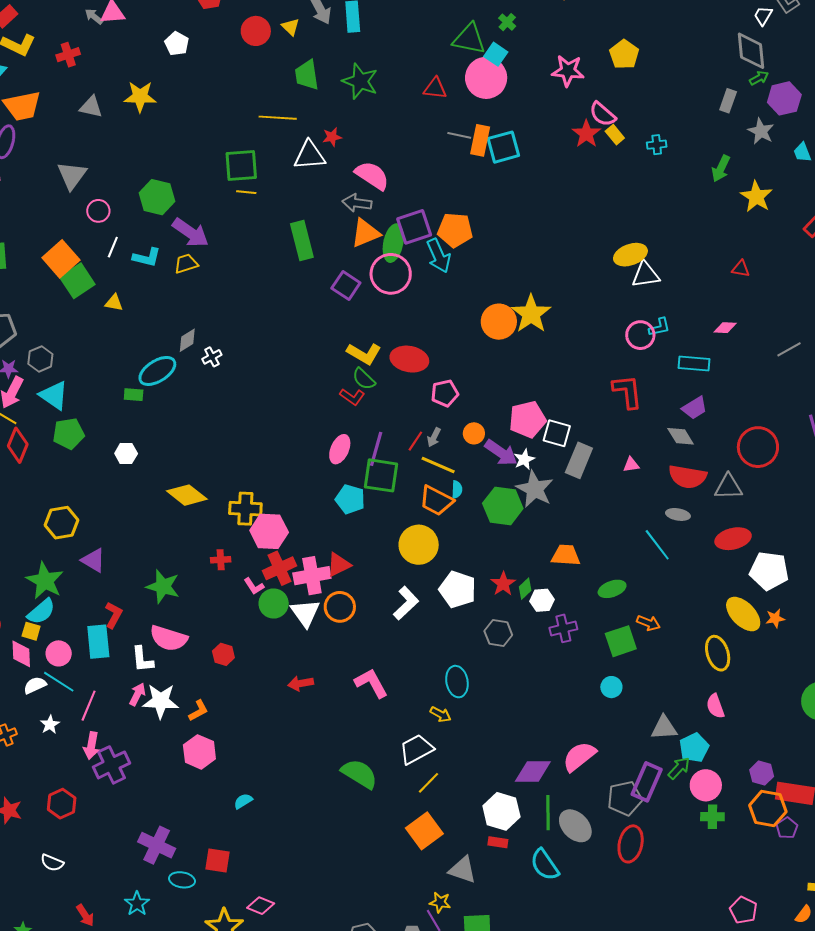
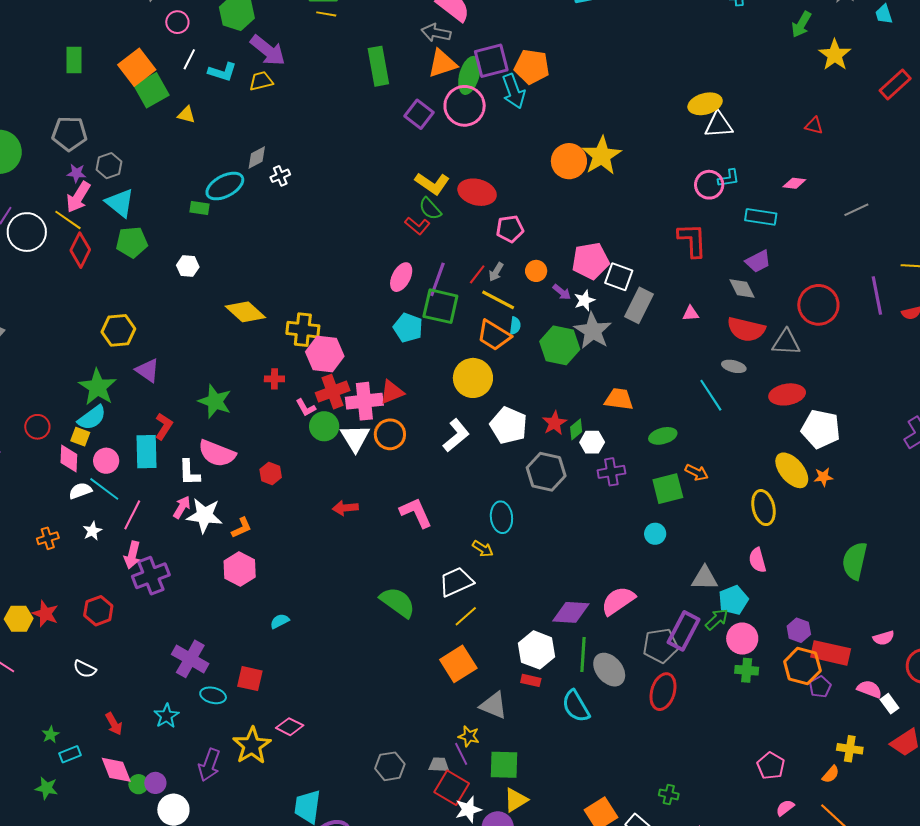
purple arrow: (501, 453) -> (562, 292), size x0.6
gray hexagon: (498, 633) -> (546, 472), size x1.4

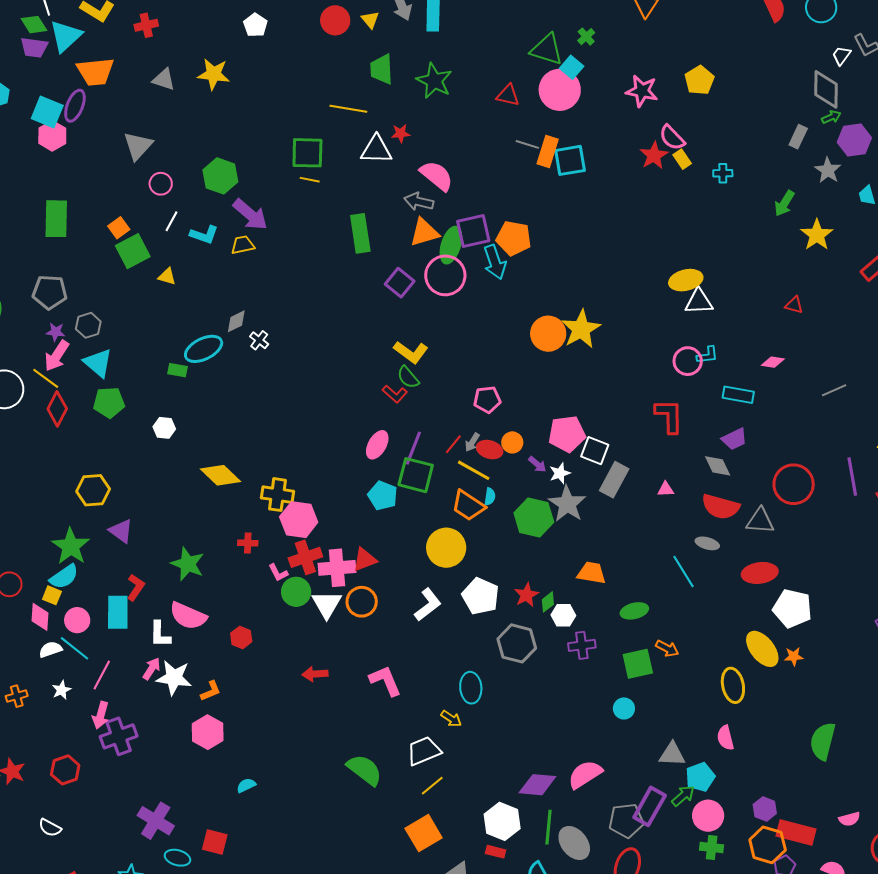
green rectangle: (74, 60) -> (56, 219), size x1.4
orange square: (137, 67) -> (119, 228), size x0.6
white cross: (280, 176) -> (259, 340), turned -30
red ellipse: (477, 192) -> (490, 450), moved, size x0.7

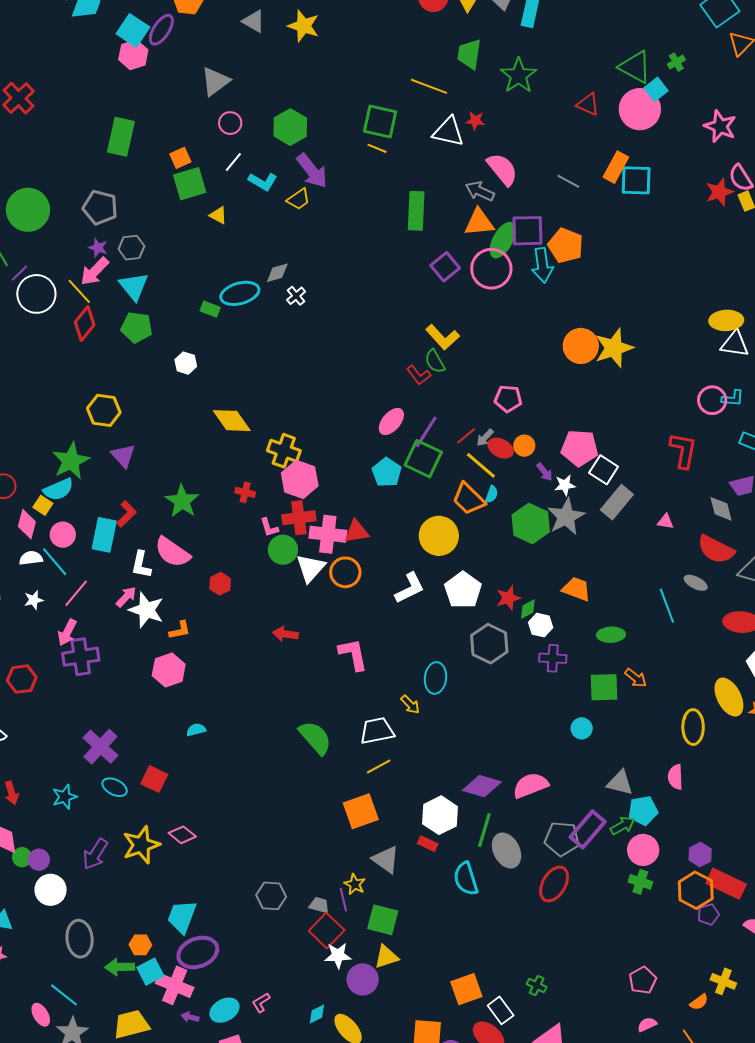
gray line: (527, 144) -> (568, 181), moved
yellow trapezoid: (243, 245) -> (299, 199), turned 145

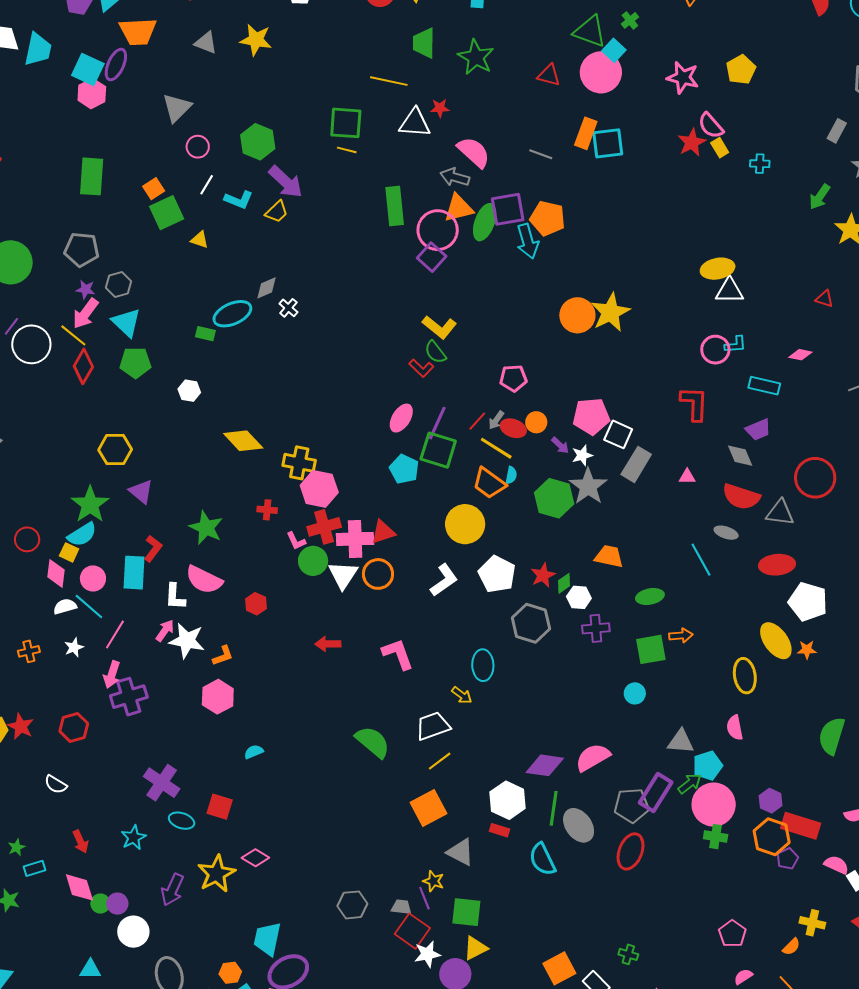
pink circle: (491, 269) -> (438, 230), moved
orange arrow: (636, 678) -> (681, 636), turned -35
pink circle: (643, 850) -> (714, 805), size x1.4

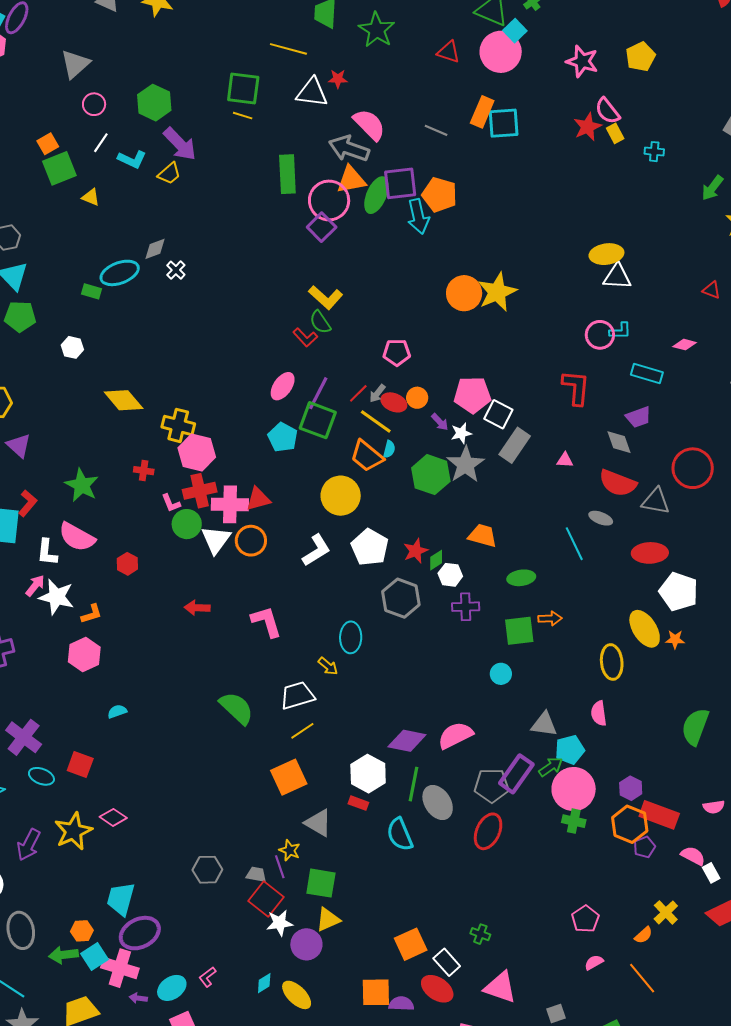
gray arrow: (455, 177) -> (349, 149), size x1.4
yellow cross: (812, 923) -> (666, 912), turned 30

